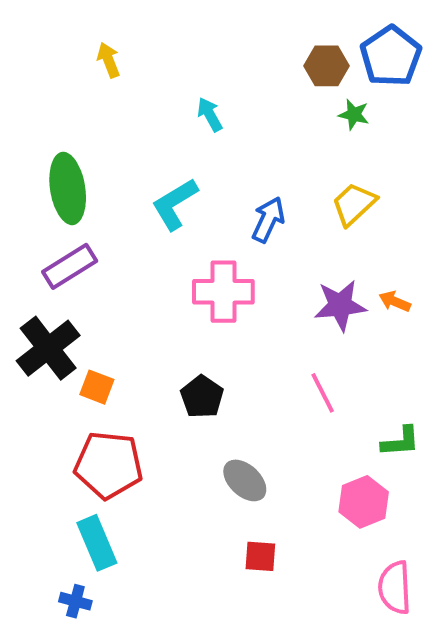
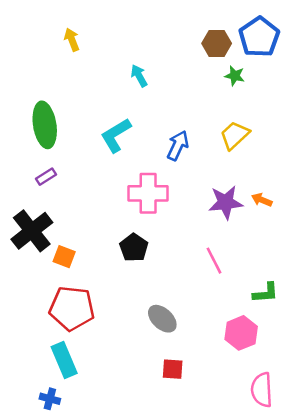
purple rectangle: (70, 266) -> (46, 177), size x0.6
black pentagon: (202, 397) -> (134, 248), moved

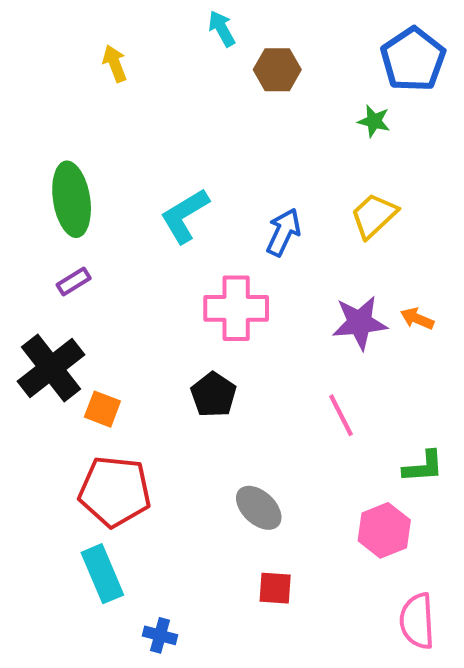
brown hexagon: (217, 43) -> (277, 70), moved
cyan arrow: (139, 76) -> (222, 29), moved
blue cross: (50, 399) -> (160, 635), moved

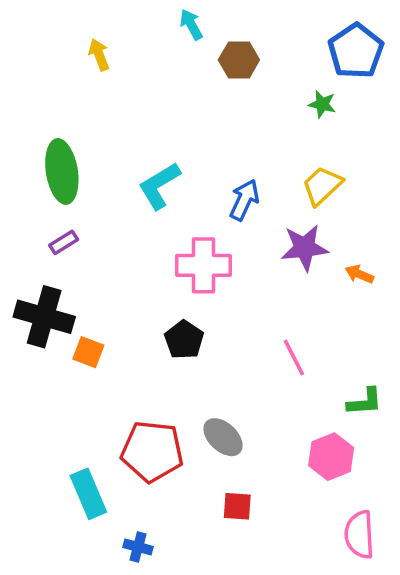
purple star: (360, 323) -> (304, 248), moved
black cross: (51, 368) -> (44, 317), turned -36
red pentagon: (115, 491) -> (152, 451), moved

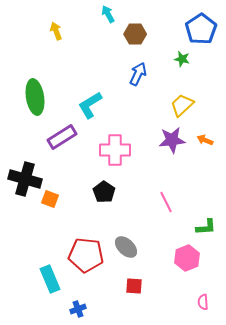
blue arrow: (244, 200) -> (138, 74), moved
purple rectangle: (64, 242) -> (62, 137), moved, size x1.8
orange arrow: (359, 274) -> (205, 140), moved
pink semicircle: (359, 535) -> (203, 302), size x0.6
blue cross: (138, 547) -> (78, 309), turned -35

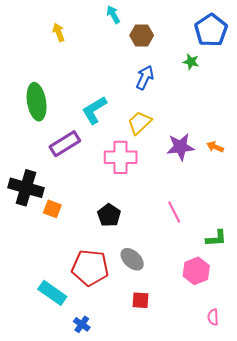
yellow trapezoid: (182, 105) -> (140, 123), moved
black pentagon: (104, 192) -> (109, 215), moved
cyan rectangle: (50, 279) -> (52, 293), turned -32
blue cross: (78, 309) -> (82, 324), turned -35

